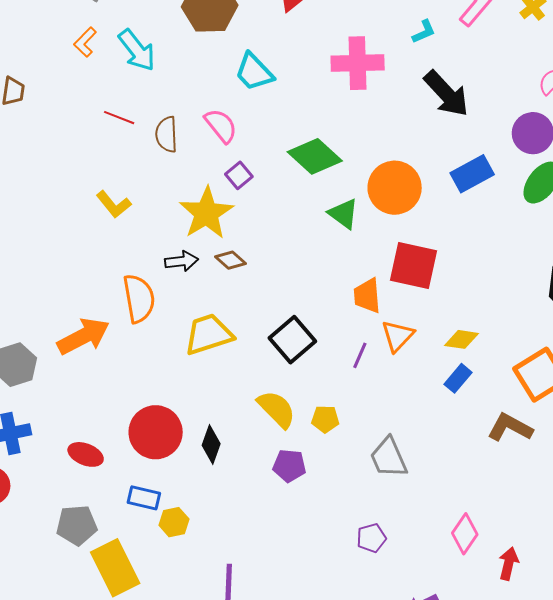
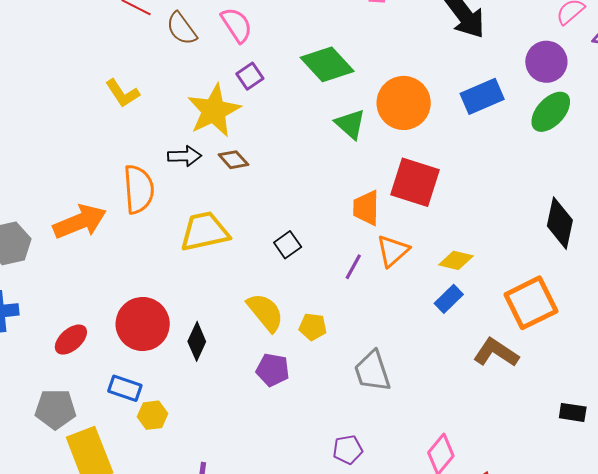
brown semicircle: (167, 134) -> (182, 29), turned -39
black square: (292, 340) -> (288, 245), size x0.6
red ellipse: (86, 454) -> (71, 340), turned -68

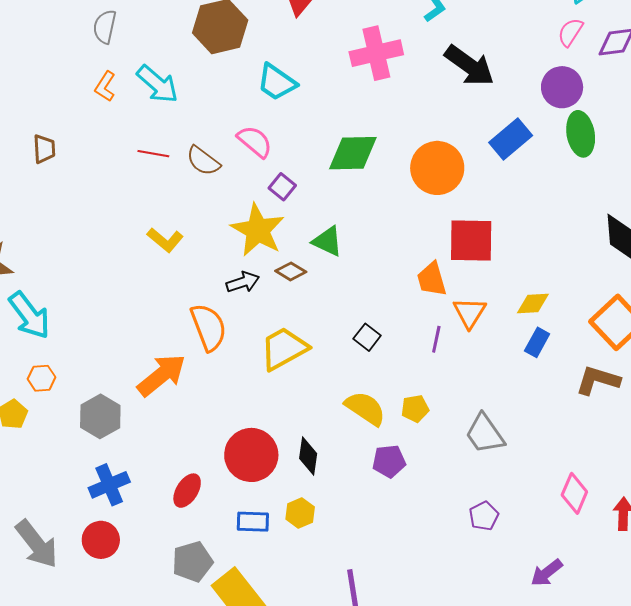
green diamond: (327, 64) -> (353, 153), turned -32
green ellipse: (551, 112) -> (581, 134), turned -36
green triangle: (350, 124) -> (327, 241), moved
yellow hexagon: (153, 415) -> (300, 513), moved

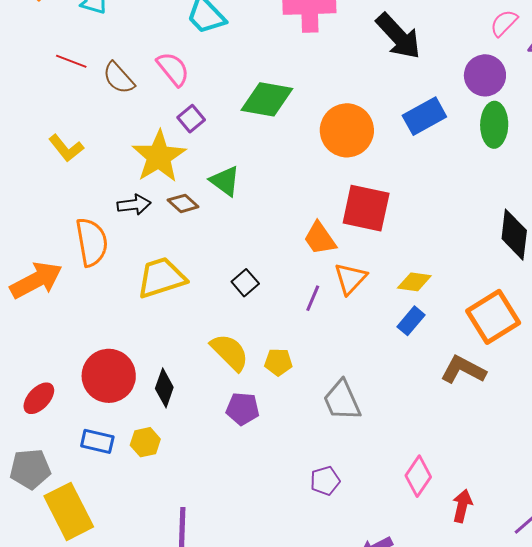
orange trapezoid: (432, 279) -> (320, 238), turned -30

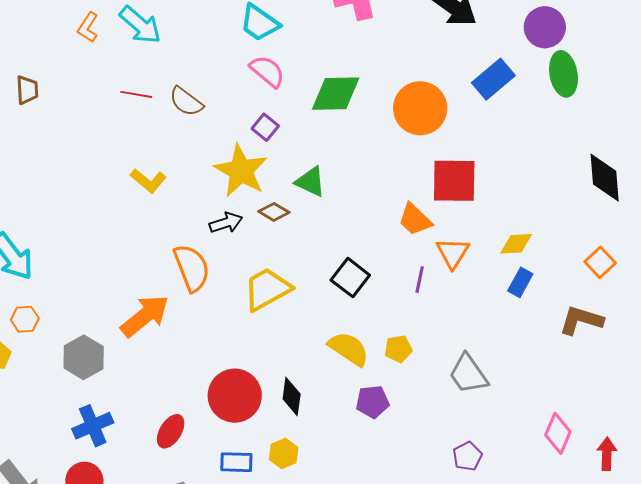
pink semicircle: (173, 69) -> (267, 71), moved
black square: (245, 283) -> (350, 278), size x1.4
orange square: (493, 317) -> (600, 262), size x0.6

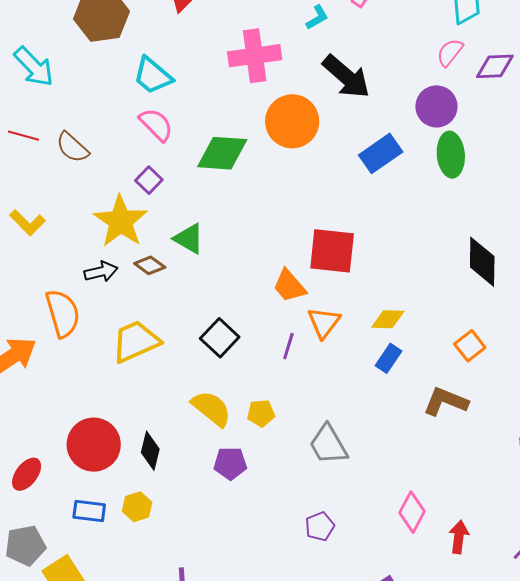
orange circle: (420, 108) -> (292, 121), moved

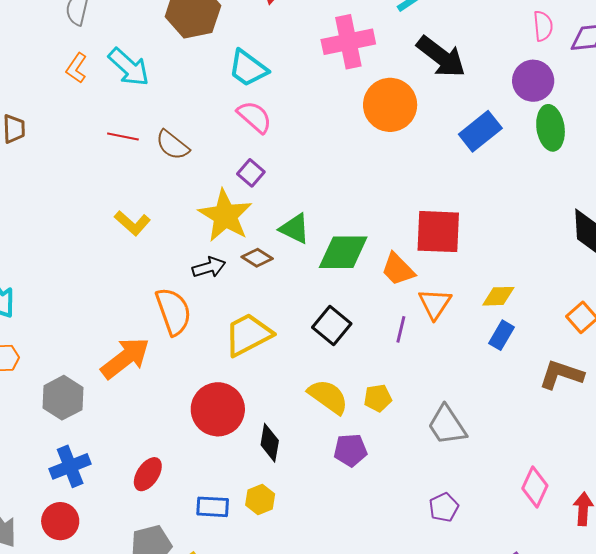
pink semicircle: (450, 52) -> (543, 26), turned 140
green diamond: (222, 153) -> (343, 252), moved
red circle: (94, 445) -> (218, 409), moved

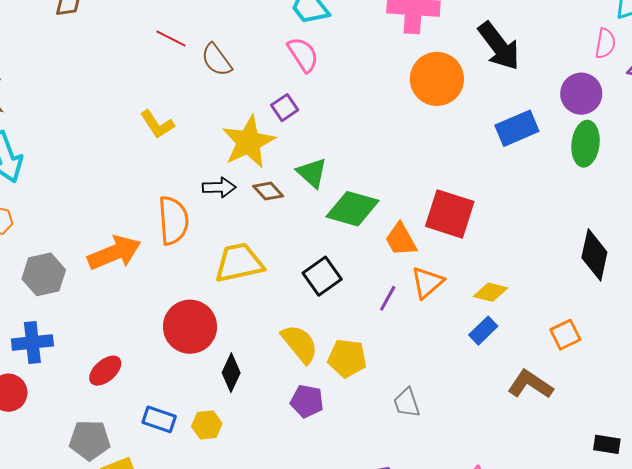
yellow pentagon: (378, 398) -> (347, 358), size x1.4
gray trapezoid: (447, 425) -> (407, 403), size x0.7

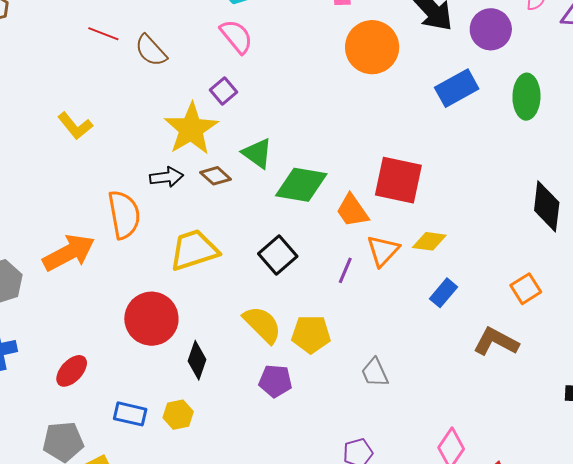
purple circle: (581, 94) -> (491, 29), moved
yellow L-shape: (157, 124) -> (75, 126), moved
yellow diamond: (490, 292) -> (429, 241), moved

